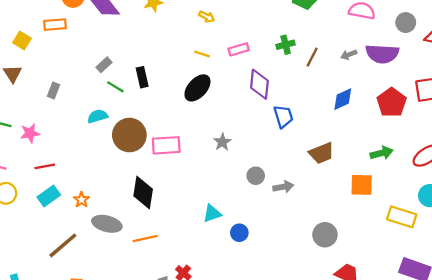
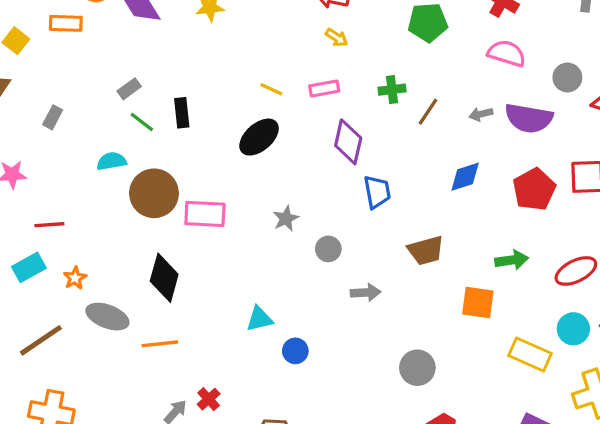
yellow arrow: (207, 17) -> (337, 37), moved
red line: (45, 166) -> (49, 225), moved
gray circle: (256, 176) -> (328, 249), moved

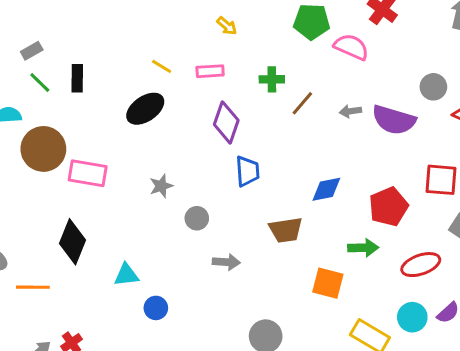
pink semicircle: (507, 53) -> (351, 47), moved
blue diamond: (465, 177) -> (326, 189), moved
red pentagon: (534, 189) -> (388, 207), moved
black diamond: (164, 278) -> (73, 242), moved

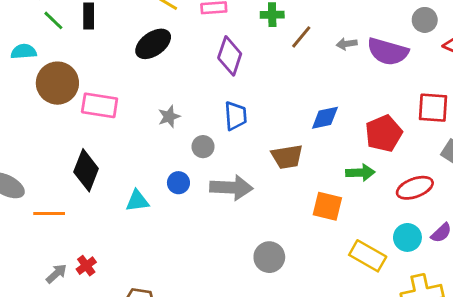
blue trapezoid: (247, 171) -> (236, 116), moved
gray arrow: (226, 262) -> (231, 188), size x1.6
blue circle: (156, 308) -> (178, 183), moved

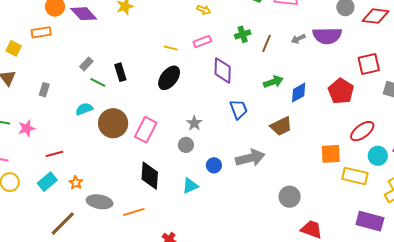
pink rectangle: (100, 105) -> (146, 130), turned -55
gray circle: (203, 147) -> (186, 145), moved
green arrow: (360, 173) -> (273, 82), moved
red ellipse: (415, 188) -> (362, 131), moved
orange square: (327, 206) -> (331, 154), moved

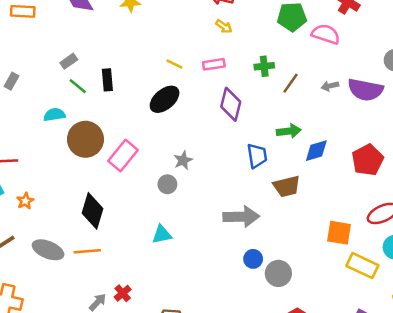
blue trapezoid: (239, 109) -> (257, 156), moved
blue circle: (214, 165) -> (253, 259), moved
black diamond: (150, 176) -> (93, 211), moved
gray ellipse: (100, 202) -> (48, 250), moved

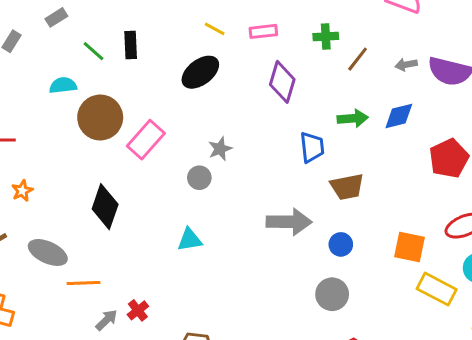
gray rectangle: (69, 61) -> (56, 17), moved
blue diamond: (316, 151) -> (399, 116), moved
orange line: (87, 251) -> (84, 283), moved
blue circle: (253, 259) -> (341, 244), moved

